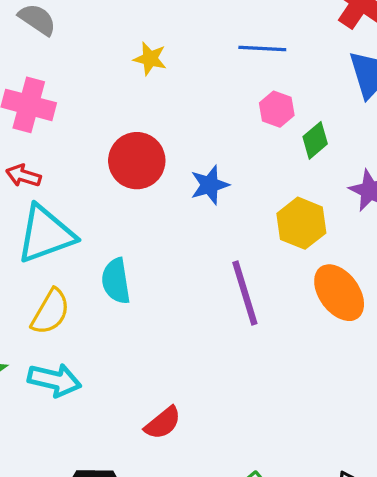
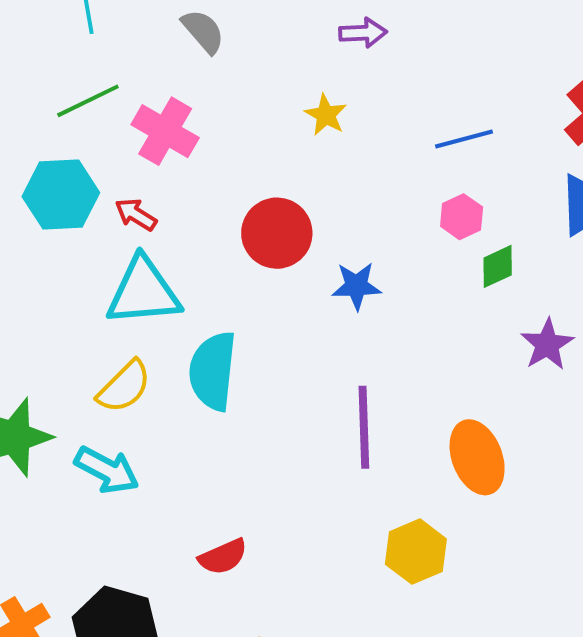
blue line: (262, 48) -> (464, 139), turned -33
yellow hexagon: (301, 223) -> (416, 552), moved
cyan semicircle: (116, 281) -> (213, 371), size x1.4

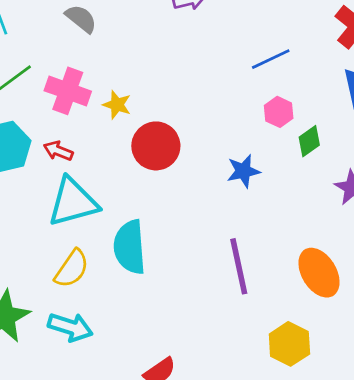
yellow star: (326, 115) -> (117, 105), moved
blue star: (356, 286) -> (243, 171), moved

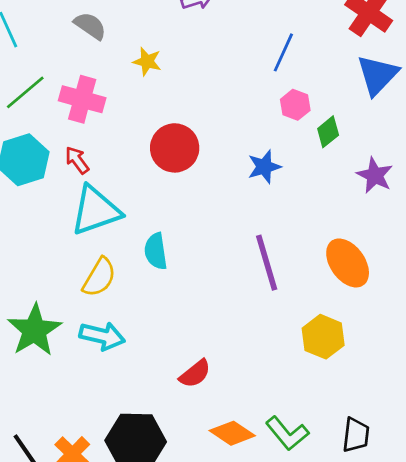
blue line: (271, 59) -> (283, 52), turned -36
yellow star: (117, 105) -> (147, 61), moved
red arrow: (58, 151) -> (77, 160), turned 36
cyan semicircle: (130, 247) -> (156, 251), size x0.7

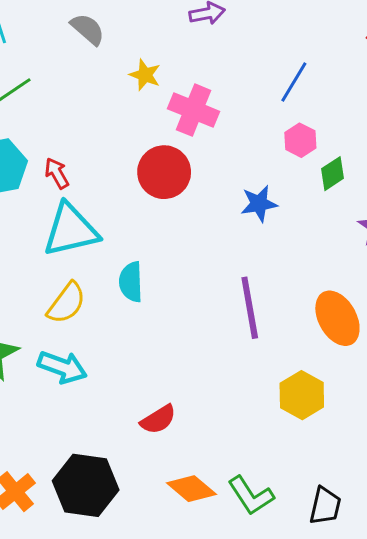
pink cross: (82, 99) -> (194, 110), moved

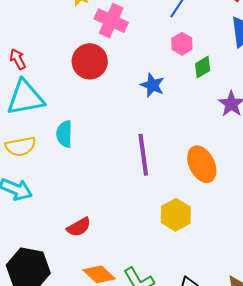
blue star: (259, 204) -> (152, 85), turned 30
yellow semicircle: (66, 303) -> (21, 146), turned 40

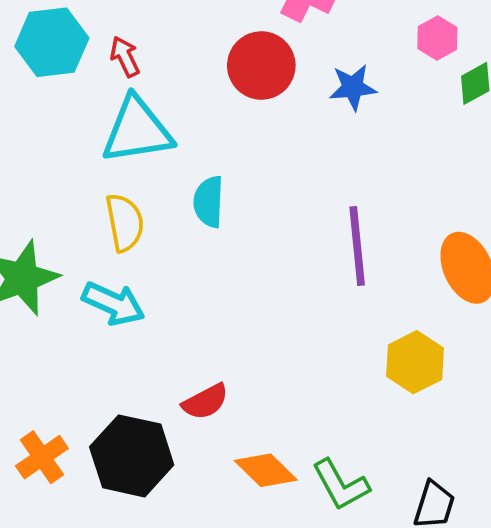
blue star: (152, 85) -> (353, 87), moved, turned -30
yellow semicircle: (21, 146) -> (125, 223), turned -92
red semicircle: (79, 227) -> (205, 402), moved

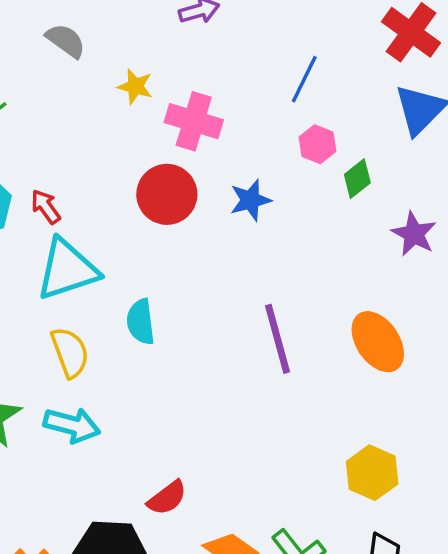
yellow hexagon: (415, 362) -> (372, 473), moved

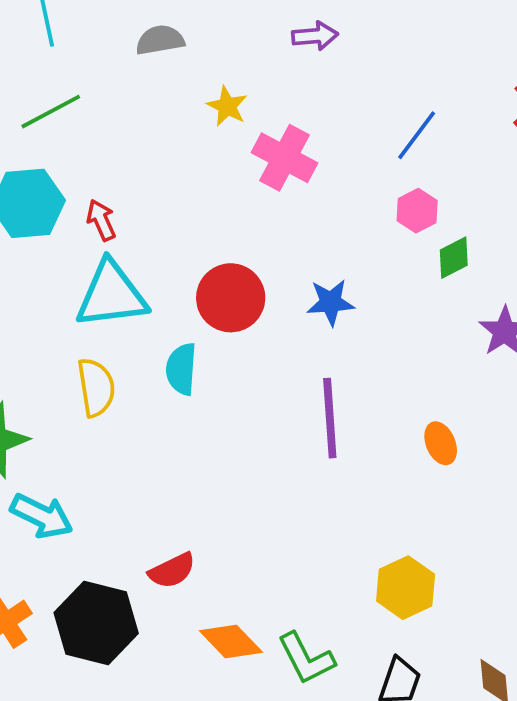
gray semicircle: (66, 41) -> (160, 40), turned -57
red circle: (167, 194) -> (231, 298), moved
blue star: (250, 200) -> (331, 302), moved
orange ellipse: (378, 342) -> (441, 443), size x0.6
cyan arrow: (72, 425) -> (42, 516), moved

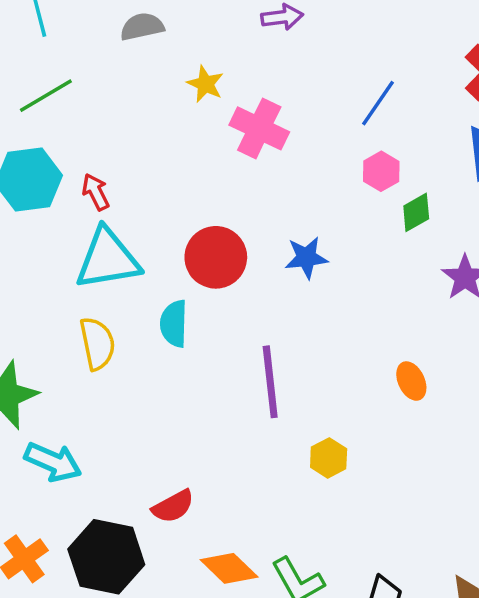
purple line: (330, 418) -> (270, 382), moved
yellow hexagon: (406, 588) -> (329, 458), moved, size x0.7

